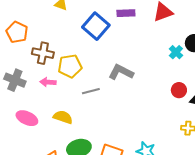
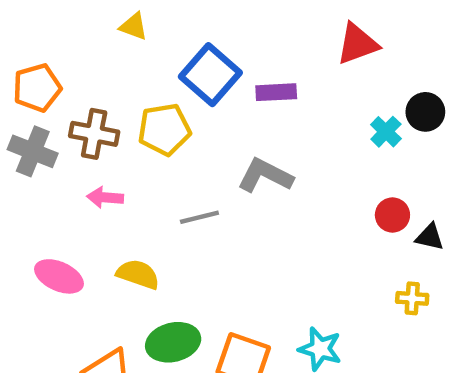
purple rectangle: (126, 13) -> (276, 92), moved
orange pentagon: (17, 32) -> (37, 88), turned 30
yellow pentagon: (70, 66) -> (164, 129), moved
gray cross: (15, 80) -> (33, 151), moved

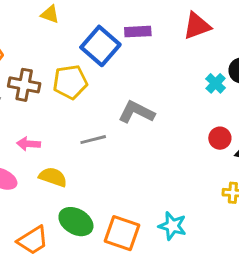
purple rectangle: (276, 92) -> (138, 32), moved
pink arrow: (105, 197) -> (28, 144), moved
green ellipse: (173, 342) -> (76, 222), turned 44

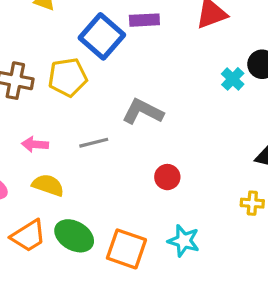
red circle: (220, 138) -> (167, 177), moved
pink arrow: (28, 144) -> (35, 144), moved
orange trapezoid: (33, 240) -> (28, 236), moved

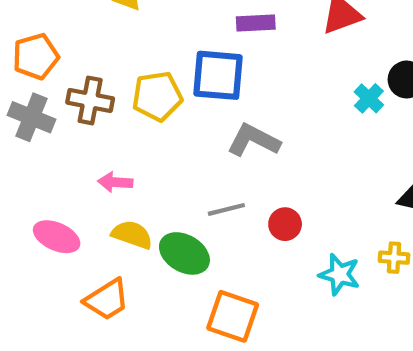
blue square: (102, 36) -> (218, 75), moved, turned -36
gray line: (94, 143) -> (226, 209), moved
green ellipse: (74, 236) -> (184, 253), moved
cyan star: (184, 241) -> (340, 274), moved

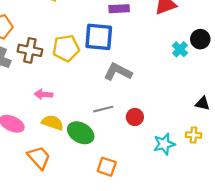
cyan star: (340, 274) -> (164, 144), turned -30
orange trapezoid: (107, 300) -> (39, 158), turned -100
orange square: (233, 316) -> (107, 167), size x0.7

